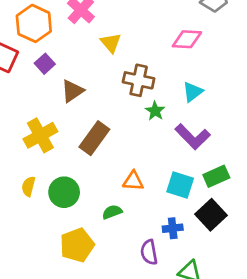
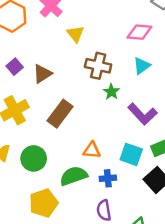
purple square: (45, 64) -> (15, 67), moved
cyan triangle: (193, 92) -> (142, 66), moved
green semicircle: (112, 212) -> (74, 176), size x1.6
blue cross: (173, 228) -> (108, 178), moved

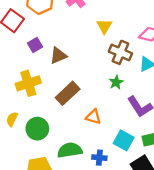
yellow triangle: (75, 34) -> (104, 26), moved
brown cross: (98, 66) -> (120, 52), moved
orange triangle: (92, 150) -> (93, 117), moved

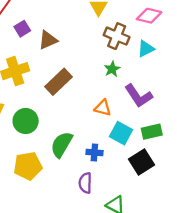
orange triangle: (93, 117) -> (103, 108), moved
green semicircle: (70, 150) -> (62, 144), turned -50

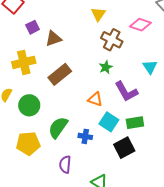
cyan triangle: (146, 49) -> (150, 67), moved, turned -42
purple semicircle: (85, 183) -> (65, 164), moved

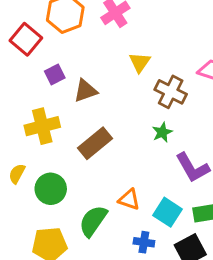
yellow triangle: (98, 14) -> (140, 62), moved
orange triangle: (95, 99) -> (129, 200), moved
blue cross: (85, 136) -> (144, 242), moved

